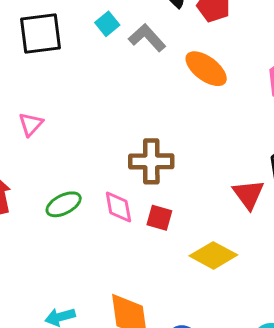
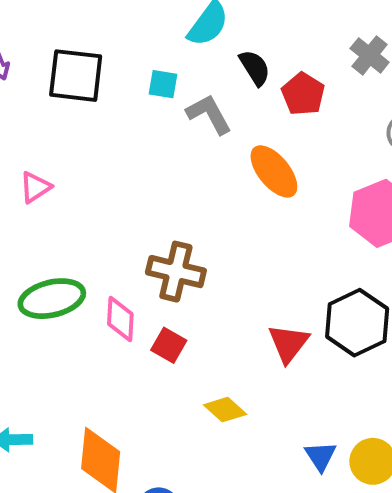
cyan square: (107, 24) -> (163, 84), turned 35
green ellipse: (64, 204) -> (52, 299), size x1.4
yellow diamond: (213, 255) -> (225, 410), size x0.7

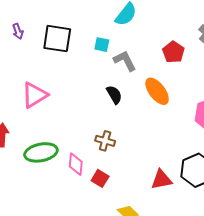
black semicircle: (255, 68) -> (114, 95), moved
pink triangle: (35, 187) -> (35, 95), size x1.6
brown cross: (176, 272) -> (105, 141), size x0.7
red triangle: (288, 343) -> (161, 180), turned 40

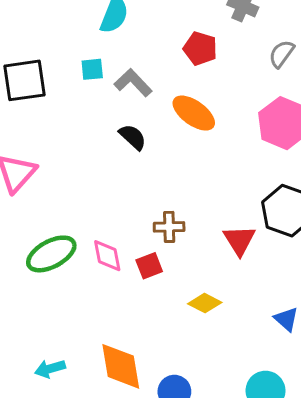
brown cross: (105, 141) -> (169, 227), moved
red square: (100, 178) -> (149, 266), turned -36
red triangle: (161, 180) -> (239, 240), turned -35

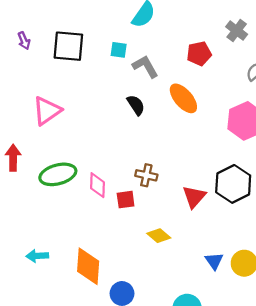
red pentagon: (200, 49) -> (199, 54), turned 30

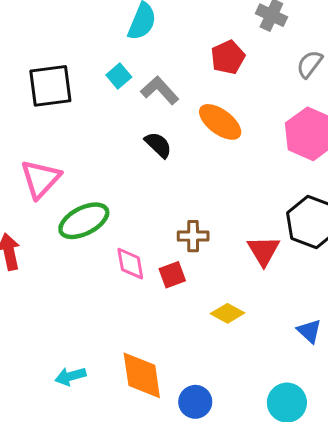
cyan square: (119, 50) -> (119, 76), turned -36
green ellipse: (58, 174) -> (84, 221), moved

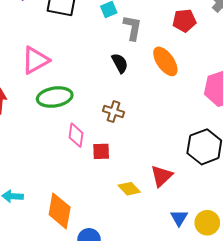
gray L-shape: (160, 90) -> (132, 28), turned 35
brown cross: (193, 236) -> (114, 112), moved
red triangle: (264, 251) -> (162, 176), moved

